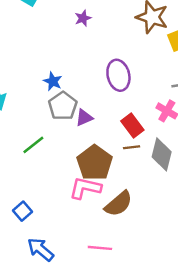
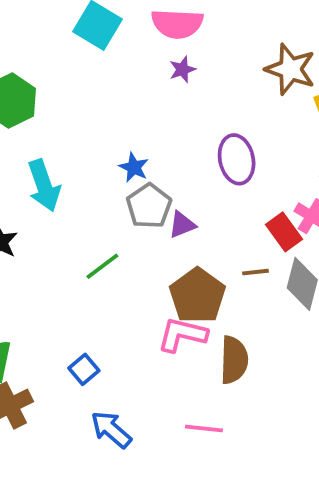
red rectangle: (132, 125) -> (284, 232), moved
brown semicircle: (119, 204) -> (234, 360), turned -48

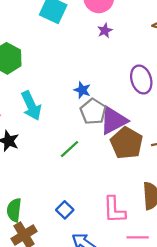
purple triangle: (182, 225) -> (113, 121), size x1.8
brown pentagon: (197, 296) -> (127, 143), moved
pink L-shape: (182, 335) -> (114, 210), moved, turned -100

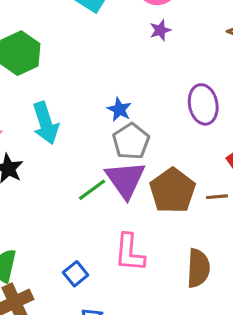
purple triangle: (113, 121) -> (125, 180), moved, turned -44
pink L-shape: (114, 210) -> (130, 253), moved

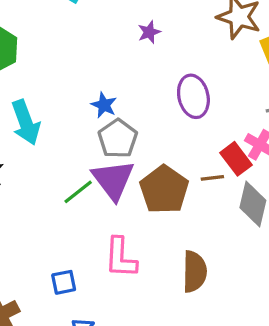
purple star: (160, 30) -> (149, 32), moved
brown line: (217, 197) -> (212, 178), moved
blue square: (76, 274) -> (64, 282), turned 30

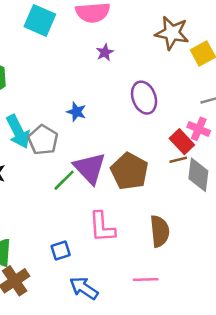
gray pentagon: (118, 139) -> (43, 140), moved
brown line: (212, 178) -> (178, 160), moved

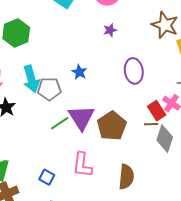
gray pentagon: (43, 140) -> (49, 89), turned 30
blue square: (61, 250) -> (47, 177), turned 35

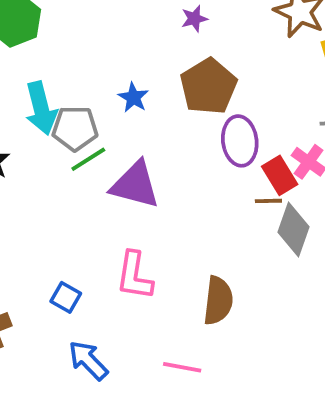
purple ellipse: (134, 71) -> (240, 141), moved
purple triangle: (81, 118) -> (135, 185), turned -44
green line: (60, 123) -> (88, 159), moved
brown pentagon: (112, 126) -> (208, 86), moved

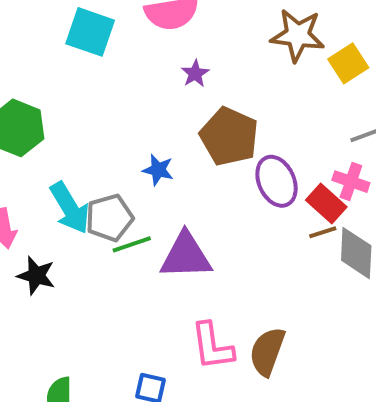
green line: (88, 159) -> (132, 244), turned 30
brown semicircle: (218, 301) -> (267, 352), moved, turned -150

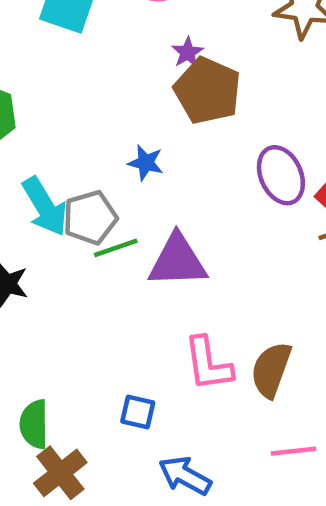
brown pentagon: (229, 136) -> (208, 91), moved

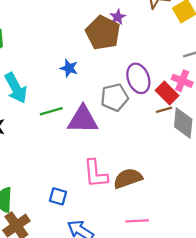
purple star: (188, 52) -> (118, 17), moved
gray pentagon: (90, 218) -> (114, 97), moved
brown semicircle: (271, 370) -> (128, 178), turned 48

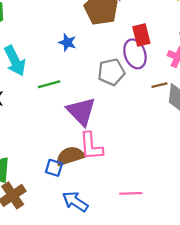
red rectangle: (167, 93) -> (141, 35), moved, turned 30
purple triangle: (83, 120) -> (81, 111), moved, turned 44
brown semicircle: (128, 178) -> (70, 156), moved

